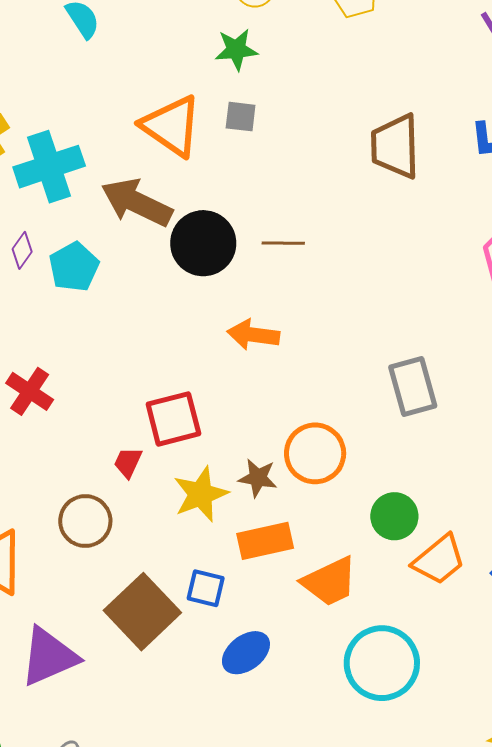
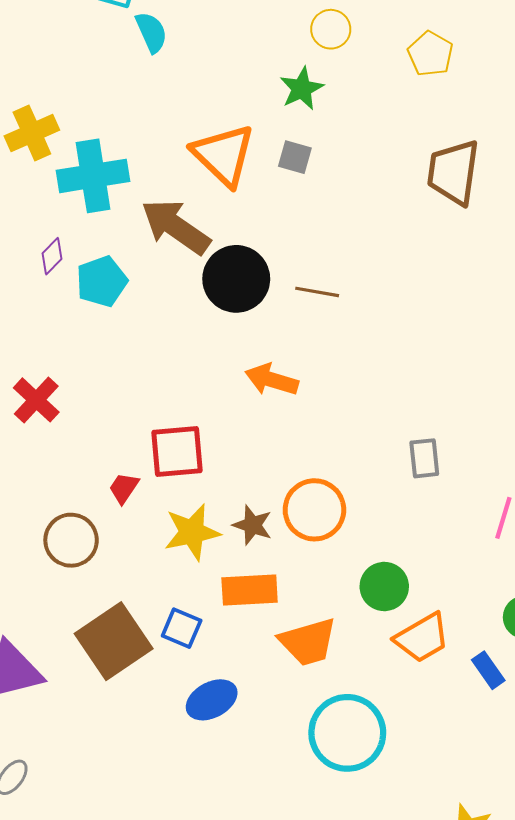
green star: (236, 50) -> (302, 89), turned -30
brown trapezoid: (395, 146) -> (453, 172), moved
gray rectangle: (413, 386) -> (424, 458), size x0.7

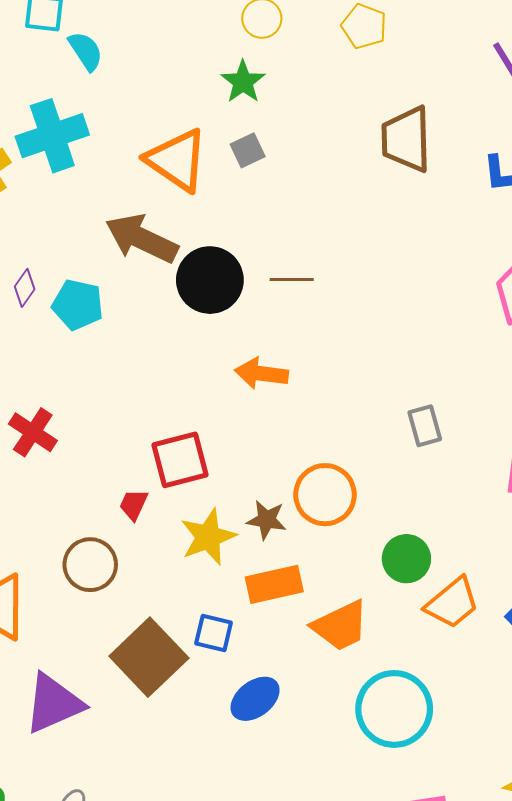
gray square: (295, 157) -> (248, 150), turned -32
cyan cross: (93, 176) -> (52, 136), moved
cyan pentagon: (102, 281) -> (78, 305), turned -30

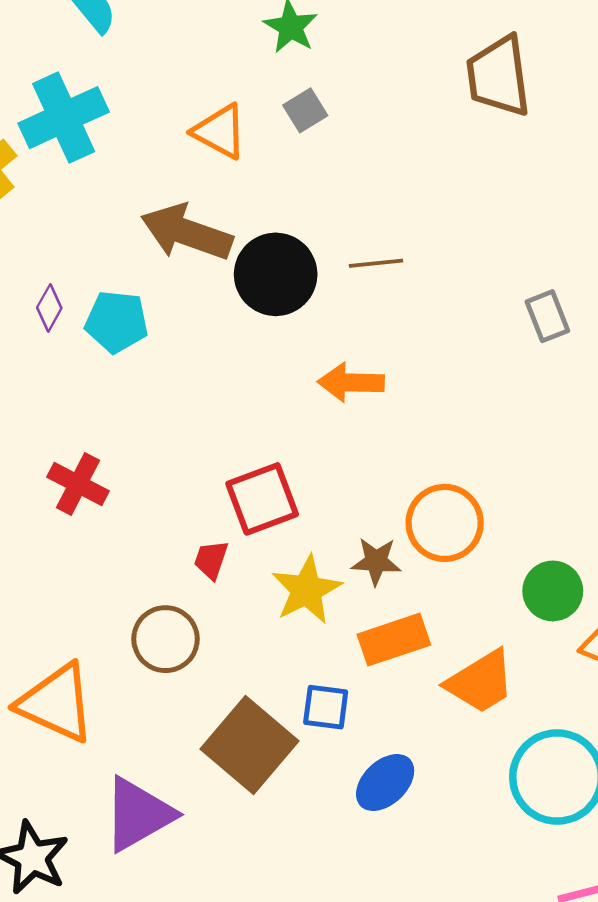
orange triangle: (177, 160) -> (220, 131), size x0.7
gray rectangle: (425, 426) -> (547, 316), moved

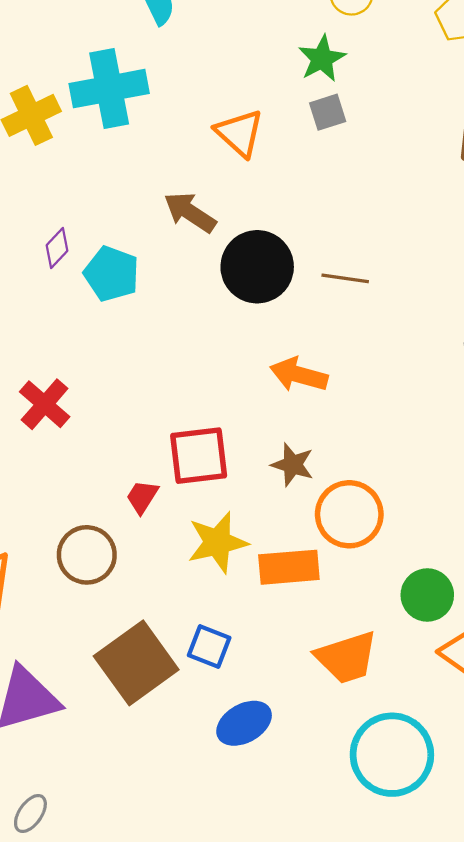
gray square: (305, 110) -> (328, 112), moved
brown arrow: (187, 232) -> (190, 212), size x0.7
brown star: (376, 561) -> (293, 465), moved
orange rectangle: (394, 640) -> (289, 567), moved

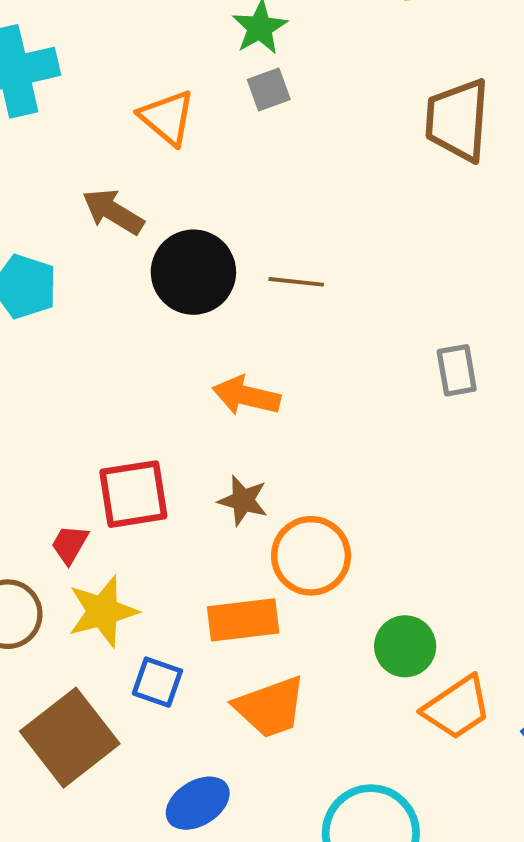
yellow star: (217, 542) -> (103, 611), moved
blue square: (209, 646) -> (157, 682), moved
orange trapezoid: (347, 657) -> (270, 707), moved

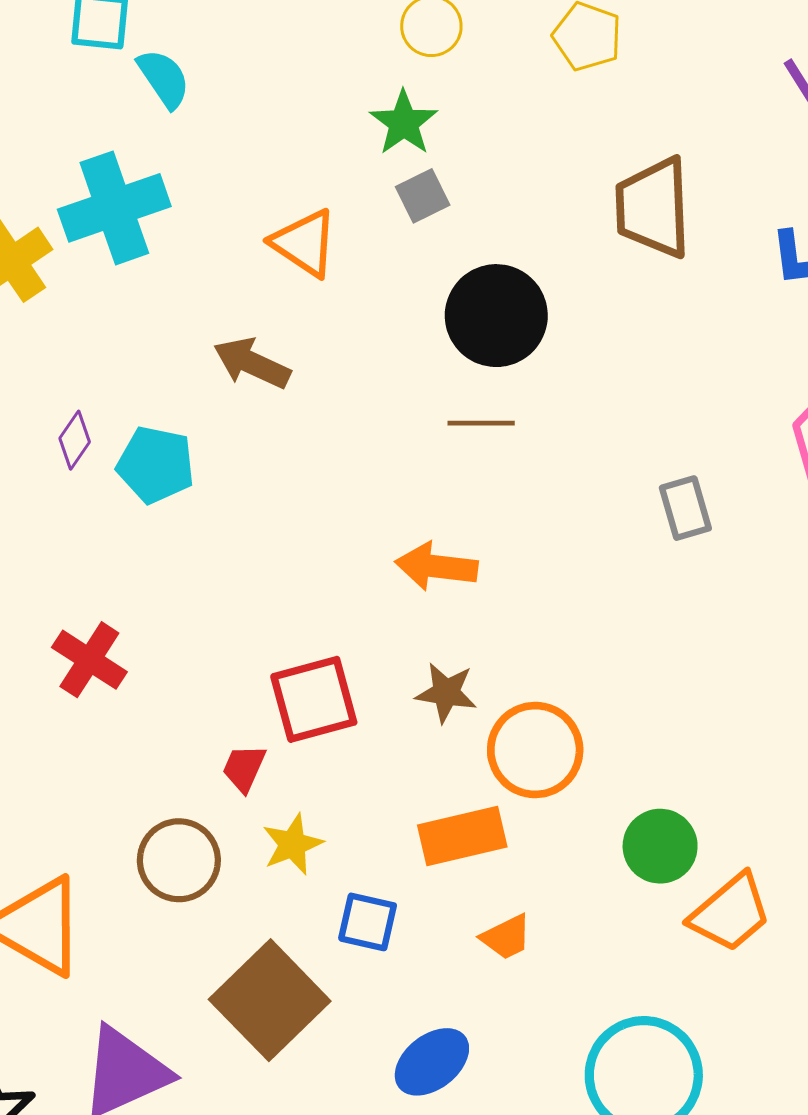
black circle: (193, 272) -> (496, 316), moved
yellow star: (103, 611) -> (293, 844), size x0.7
orange trapezoid: (270, 707) -> (506, 937), size x0.6

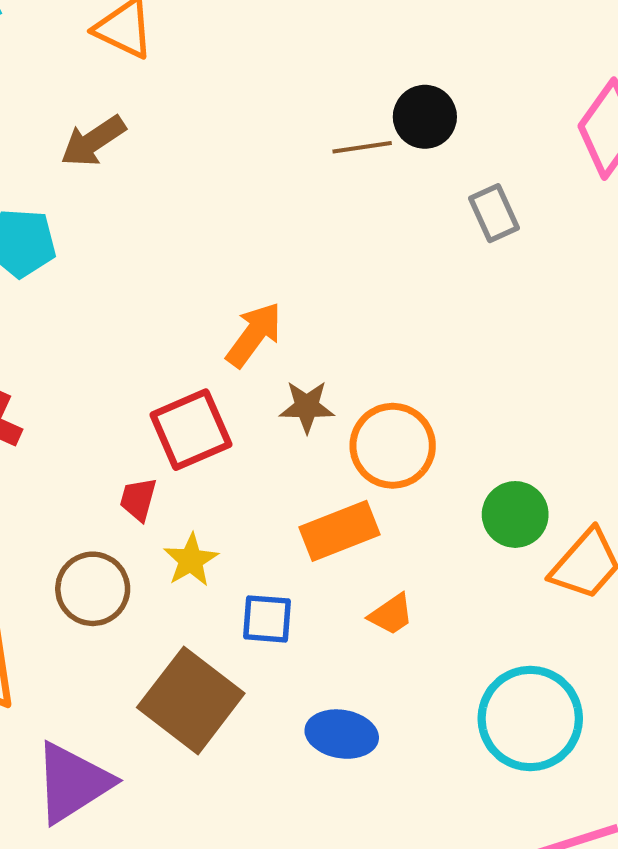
black circle: (496, 316) -> (425, 117), moved, size x0.7
brown arrow: (252, 363) -> (93, 141), turned -50
brown line: (481, 423) -> (362, 147), moved
orange arrow: (436, 567) -> (254, 335), moved, turned 128
blue ellipse: (432, 1062) -> (342, 734), turned 56

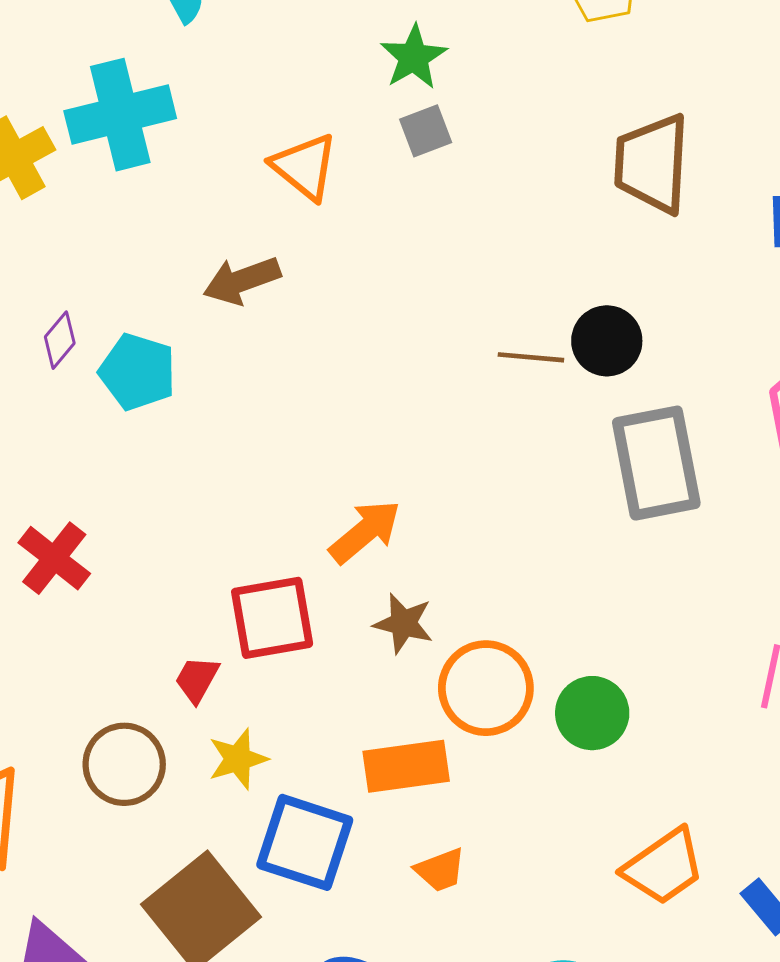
gray rectangle: (494, 213) -> (656, 463), size x1.8
green circle: (515, 514) -> (592, 713), moved
blue square: (267, 619) -> (305, 842), size x1.6

